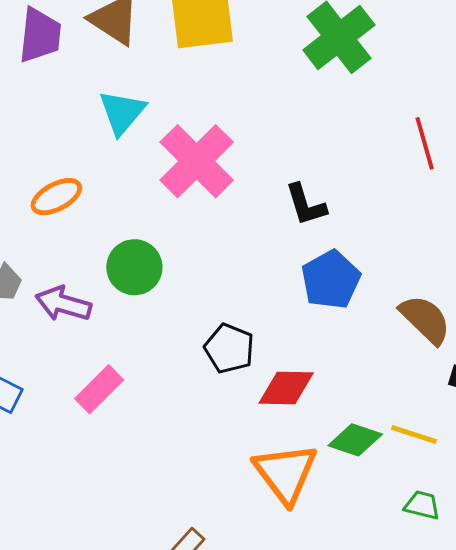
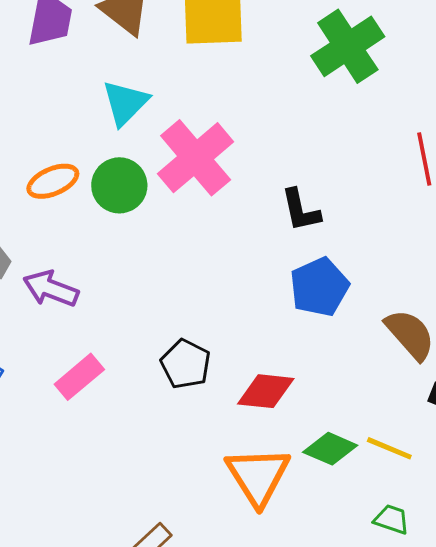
green circle: (134, 267) -> (119, 185), moved
black pentagon: (229, 348) -> (186, 364), moved

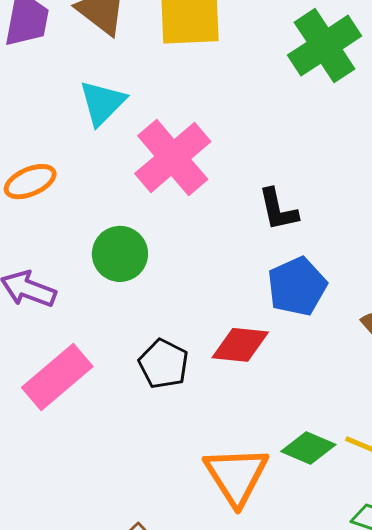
green circle: (119, 185) -> (120, 254), moved
pink rectangle: (79, 377) -> (57, 377), size x1.4
red diamond: (266, 391) -> (240, 345), moved

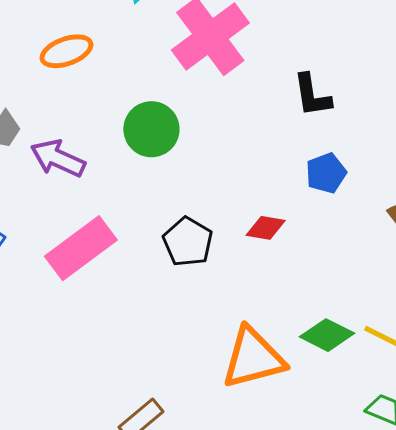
blue pentagon: (297, 286) -> (326, 173), size x0.7
red diamond: (240, 345) -> (266, 228), size x0.7
orange triangle: (236, 476) -> (253, 358), turned 44

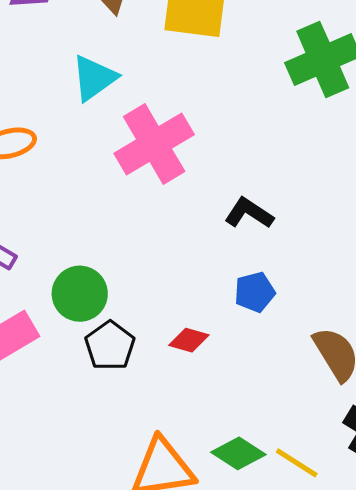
black L-shape: (312, 95) -> (249, 213), turned 126
green circle: (151, 129) -> (80, 294), moved

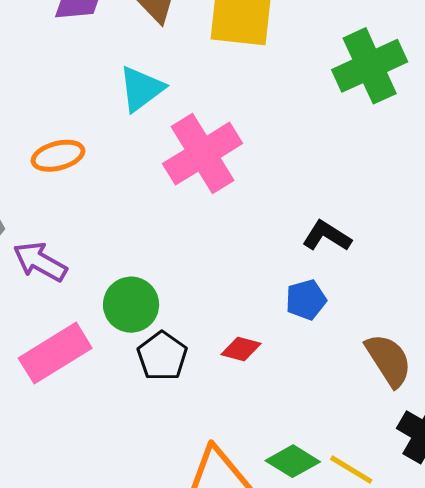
black L-shape: (249, 213) -> (327, 236), moved

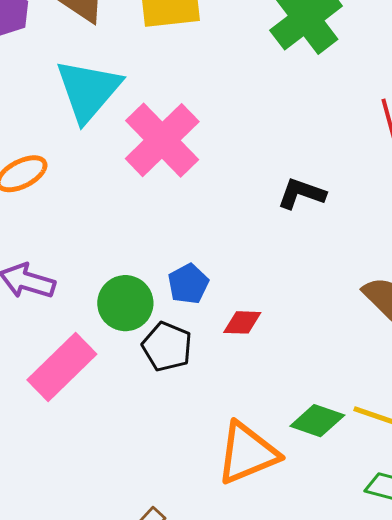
cyan triangle: (141, 89) -> (88, 90), size x1.4
blue pentagon: (306, 300) -> (188, 284), moved

